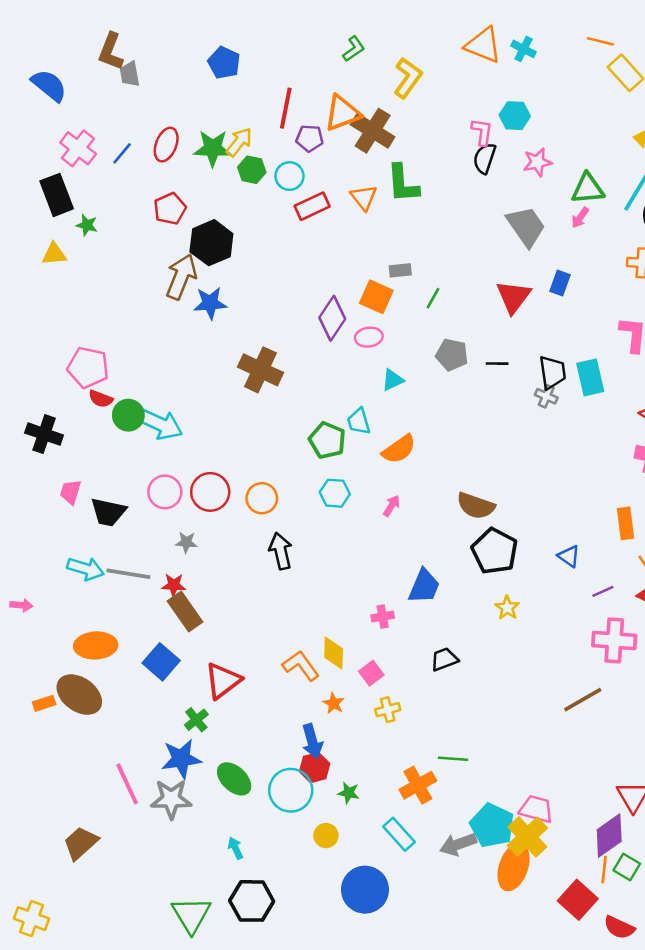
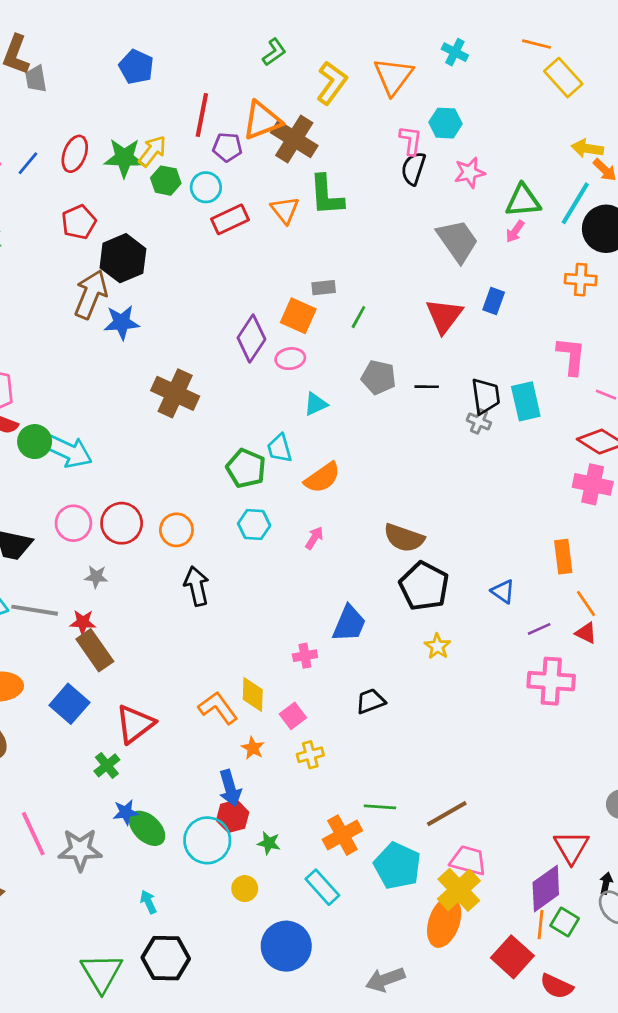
orange triangle: (483, 45) -> (393, 76), moved, turned 45
brown line: (583, 700) -> (447, 814), moved
blue star: (181, 759) -> (126, 812), moved, size x0.6
cyan pentagon: (492, 825) -> (397, 866), moved
gray arrow: (458, 844) -> (385, 980), moved

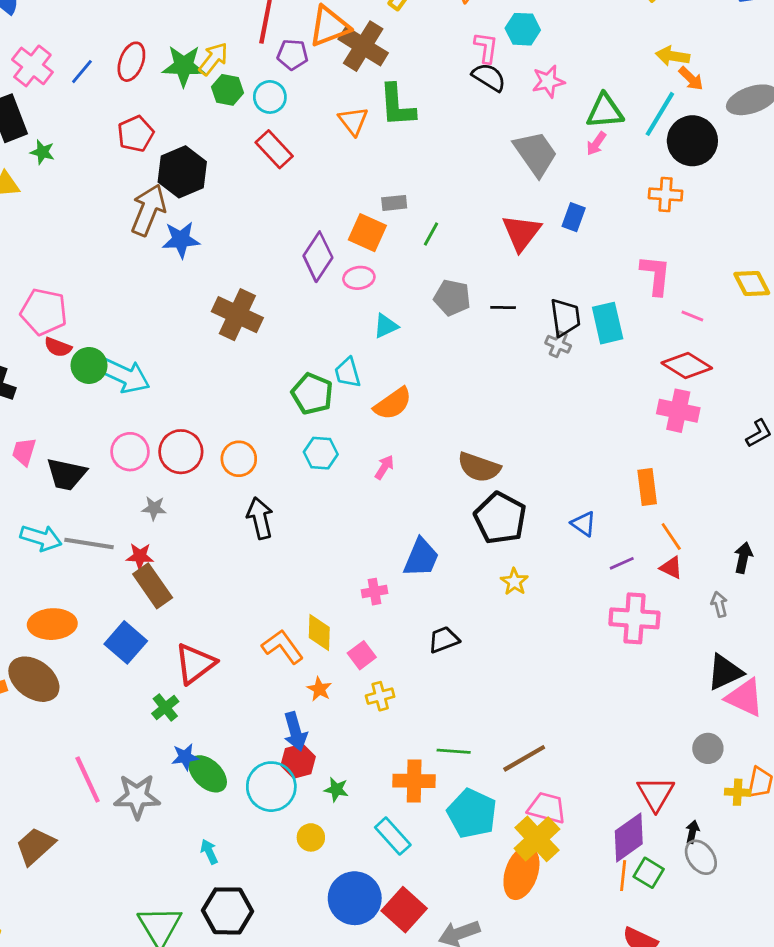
black semicircle: (413, 169) -> (489, 77), turned 104
red rectangle: (230, 219) -> (274, 149), moved, turned 72
orange cross: (342, 835) -> (414, 781), turned 30
red square: (512, 957) -> (404, 910), moved

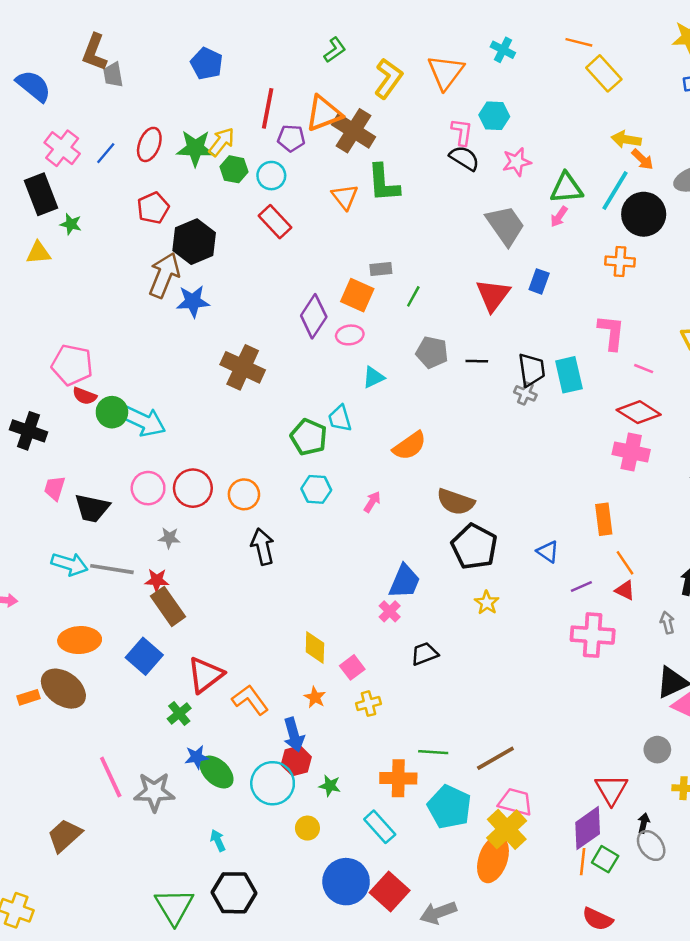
orange semicircle: (393, 404) -> (410, 446), moved
pink cross: (374, 592) -> (390, 611), moved, turned -35
orange L-shape: (283, 647) -> (250, 700), moved

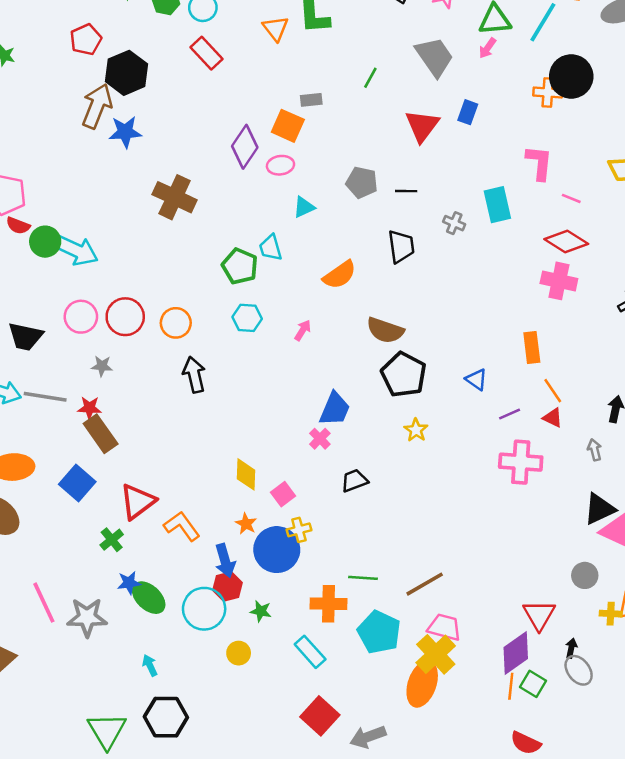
black circle: (644, 214) -> (571, 76), moved
green line: (413, 296) -> (370, 78), moved
black trapezoid: (532, 370) -> (401, 246), moved
blue circle: (346, 882) -> (277, 550), moved

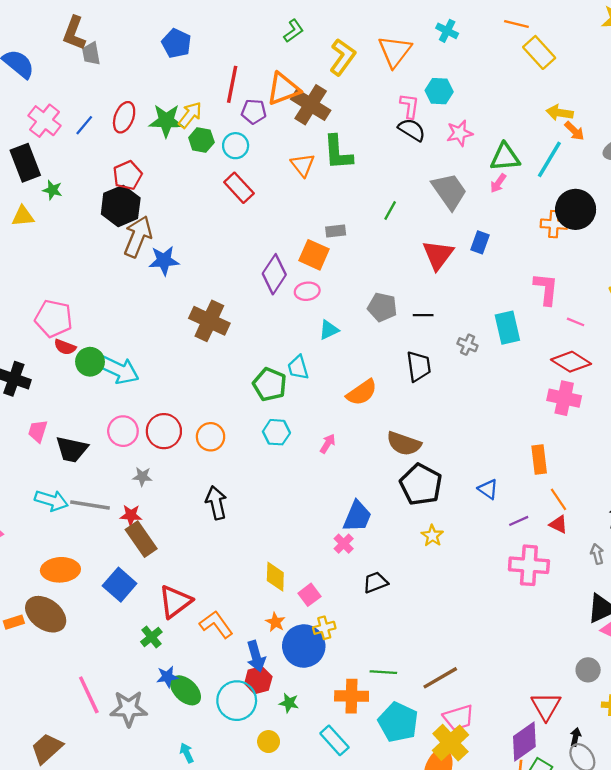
black hexagon: (126, 73) -> (121, 206), moved
black arrow: (194, 375) -> (216, 503), moved
pink trapezoid: (444, 627) -> (458, 718), turned 148

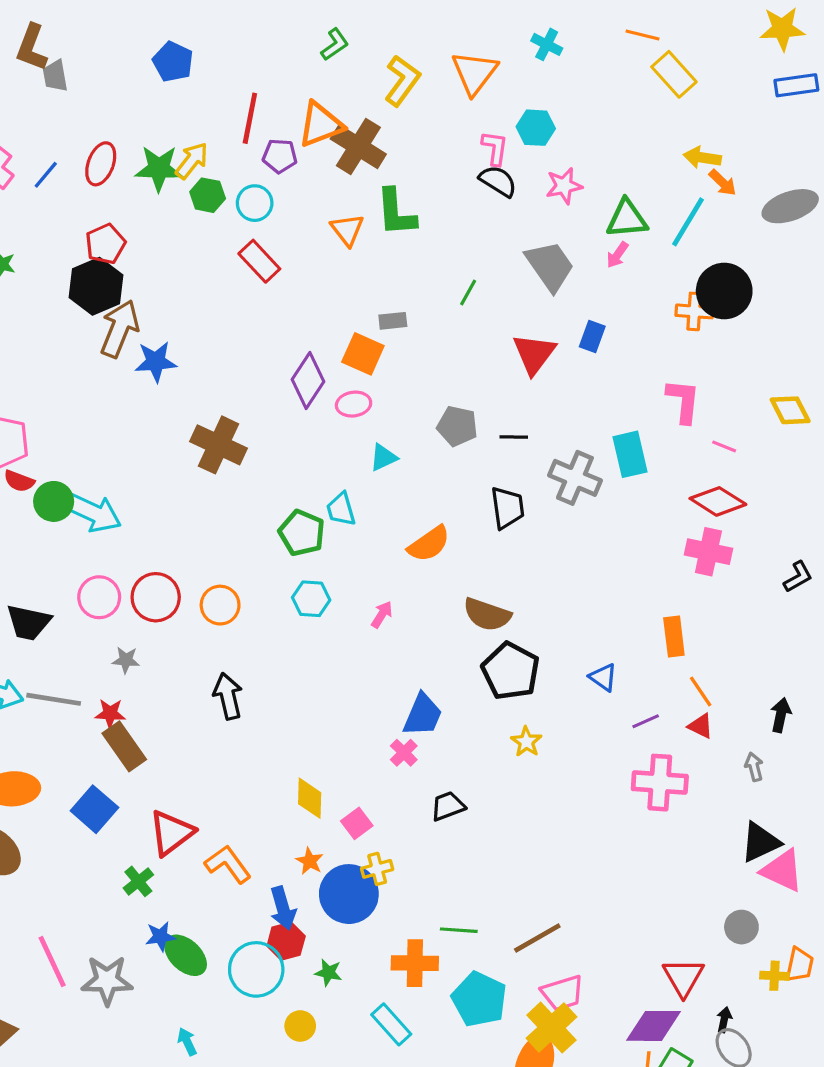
gray cross: (468, 345) -> (575, 478), size x1.8
purple diamond: (524, 742) -> (654, 1026), turned 36

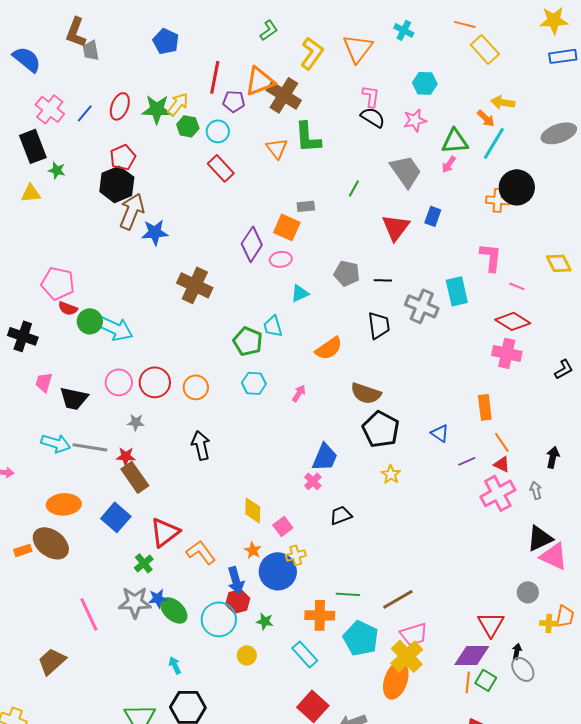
cyan hexagon: (536, 128) -> (425, 83), moved
orange arrow: (723, 183) -> (486, 118), moved
pink cross: (660, 783) -> (498, 493), moved, turned -32
gray star: (107, 980) -> (135, 602), moved

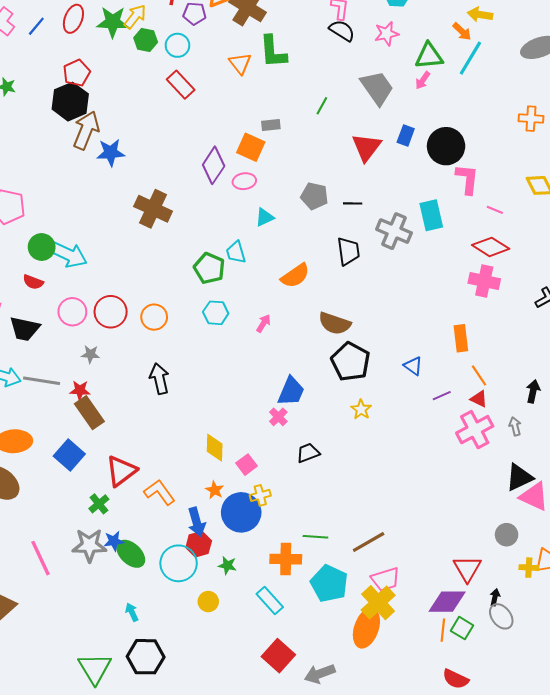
black circle: (517, 187) -> (446, 146), moved
orange cross: (498, 200) -> (531, 119), moved
red semicircle: (68, 308) -> (33, 282), moved

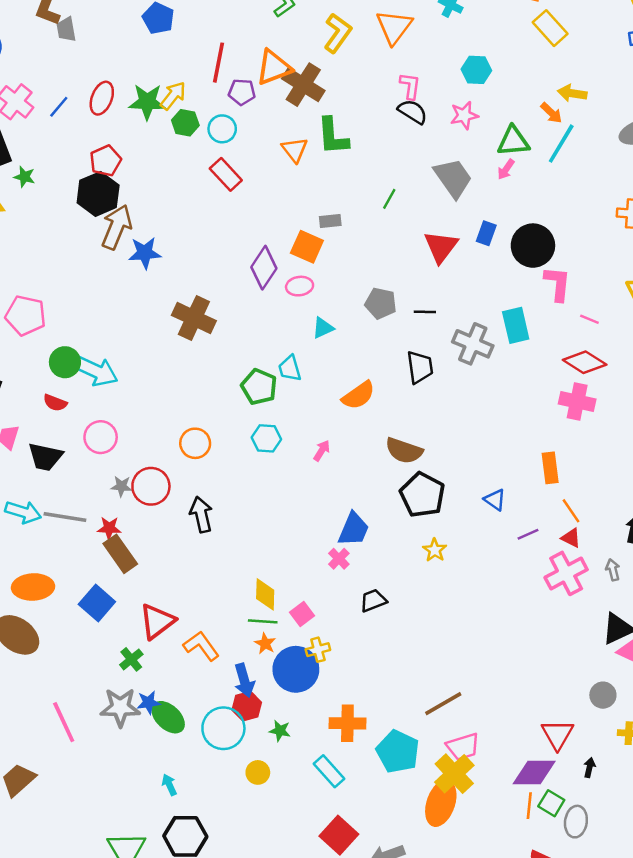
red circle: (111, 312) -> (151, 486), moved
green line: (315, 537) -> (263, 621), moved
gray ellipse: (501, 616) -> (576, 822), moved, turned 45

